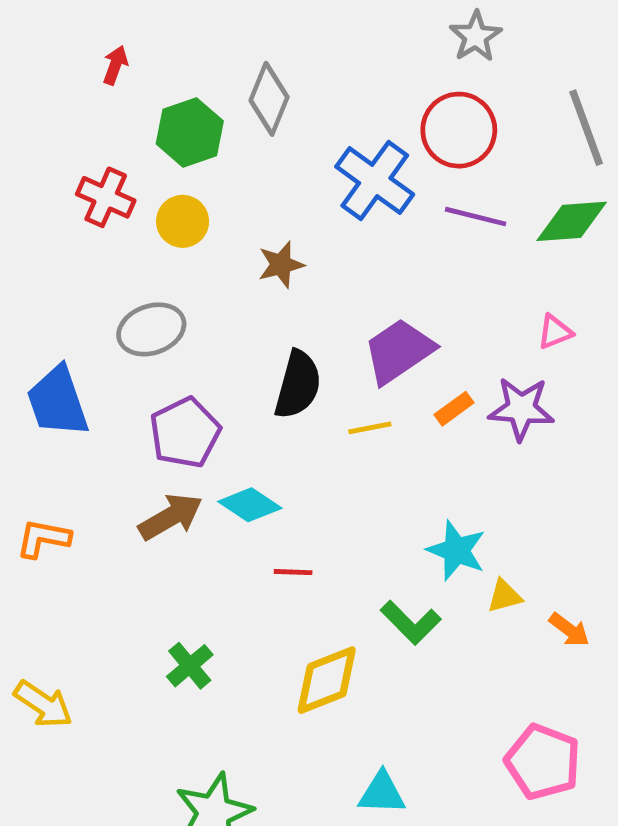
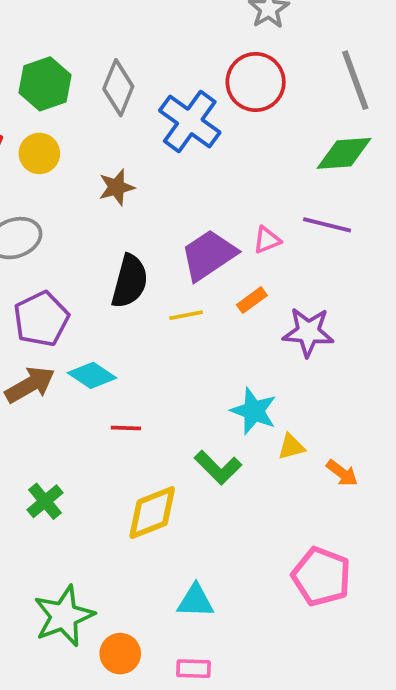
gray diamond: (269, 99) -> (118, 88), moved
purple line: (476, 217) -> (327, 225), moved
pink triangle: (555, 332) -> (267, 240), moved
purple star: (521, 409) -> (308, 332), moved

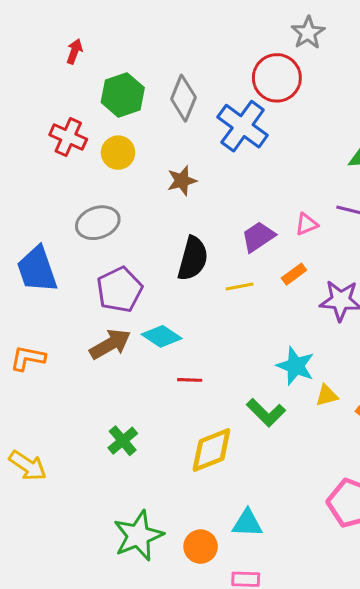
red circle: (256, 82) -> (277, 78), moved
purple trapezoid: (209, 255) -> (258, 237), size x0.7
orange circle: (120, 654) -> (201, 547), moved

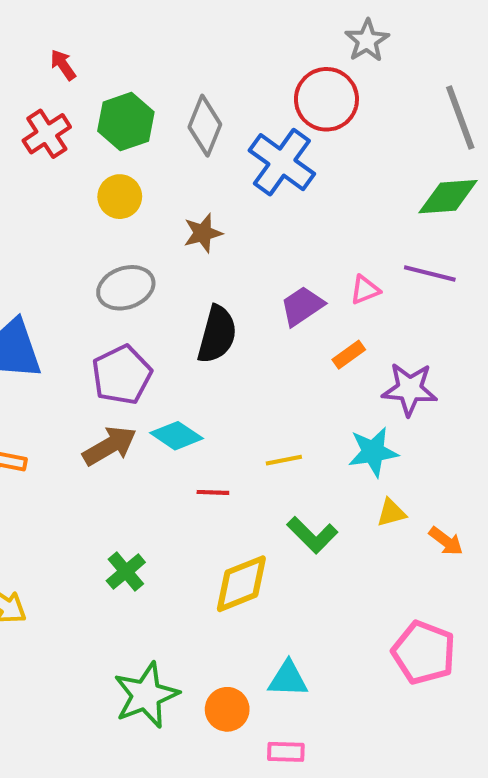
red arrow: (74, 51) -> (63, 65), turned -55
red cross: (68, 137) -> (47, 134), moved, turned 33
gray ellipse: (98, 223) -> (126, 288), moved
yellow line: (239, 287) -> (284, 460), moved
cyan star: (296, 366) -> (373, 452), moved, turned -30

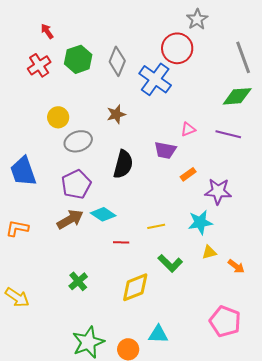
yellow circle: (120, 197) -> (58, 117), moved
pink triangle: (365, 290) -> (188, 129), moved
purple trapezoid: (302, 306) -> (165, 150), turned -135

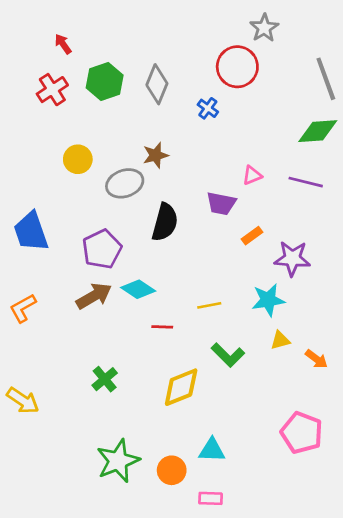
blue cross: (155, 79) -> (208, 108), size x0.5
gray ellipse: (78, 141) -> (125, 183), moved
orange L-shape: (17, 228) -> (23, 308), turned -40

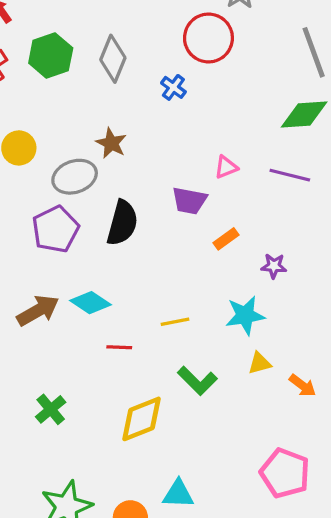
brown star: (156, 155) -> (111, 143), turned -30
purple pentagon: (102, 249) -> (55, 229), moved
purple star: (292, 258) -> (274, 266), size x0.6

